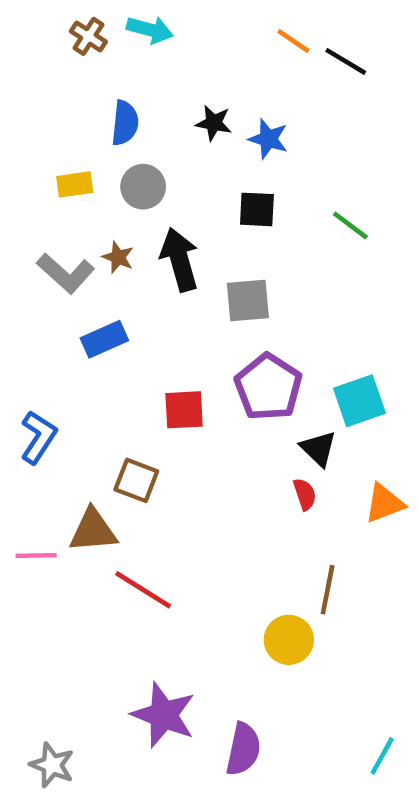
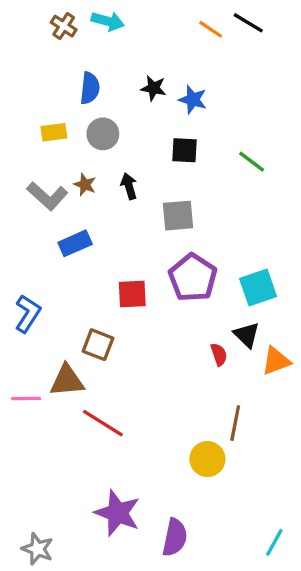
black line: (346, 61) -> (248, 23), moved
black arrow: (180, 260) -> (129, 186), size x0.6
black triangle: (318, 449) -> (247, 335), moved

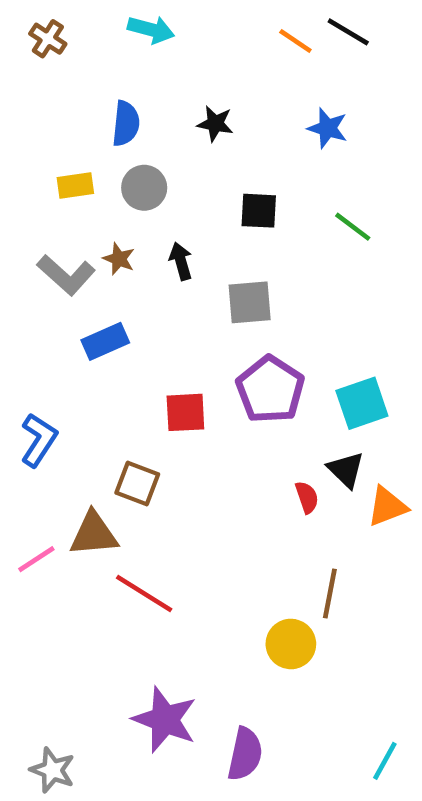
brown cross: (64, 26) -> (48, 39), moved
blue star: (193, 100) -> (328, 128), moved
pink line: (26, 399) -> (36, 559), turned -32

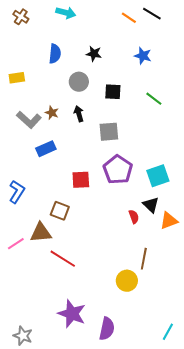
yellow rectangle: (75, 185) -> (17, 78), moved
gray circle: (144, 188) -> (79, 82), moved

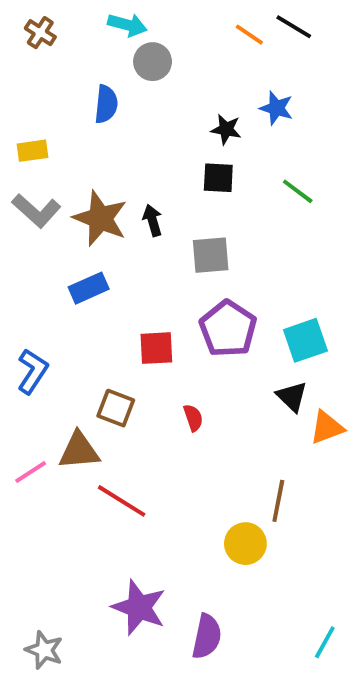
black star: (94, 54) -> (226, 129), moved
gray circle: (79, 82) -> (153, 62), moved
brown star: (52, 113) -> (100, 218), size x2.0
gray L-shape: (29, 120) -> (36, 211), moved
red semicircle: (134, 217) -> (193, 418), moved

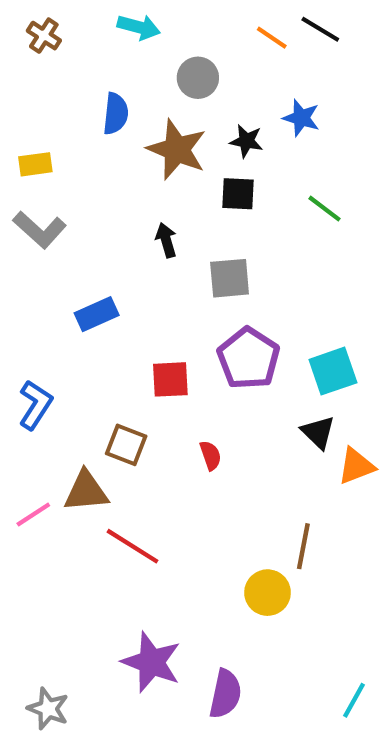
gray circle: (153, 62) -> (198, 78), moved
brown star: (100, 218) -> (177, 149), moved

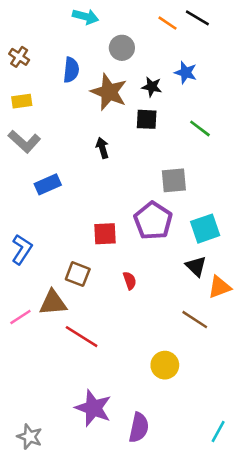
brown cross: (44, 36) -> (19, 57), moved
gray square: (230, 278) -> (174, 180), moved
blue rectangle: (97, 314) -> (48, 184), moved
brown line: (303, 546) -> (195, 320), moved, turned -68

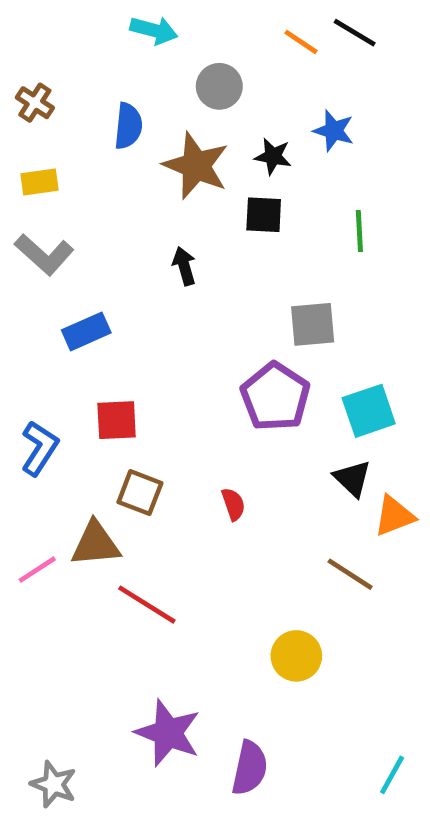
green line: (200, 128) -> (359, 231), turned 50
red square: (105, 234) -> (117, 420), moved

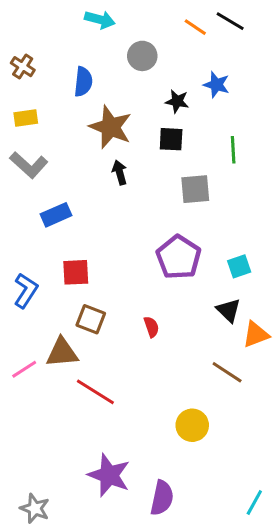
brown star: (196, 166) -> (110, 127), moved
gray square: (313, 324) -> (195, 189), moved
cyan square: (369, 411) -> (239, 266), size x0.7

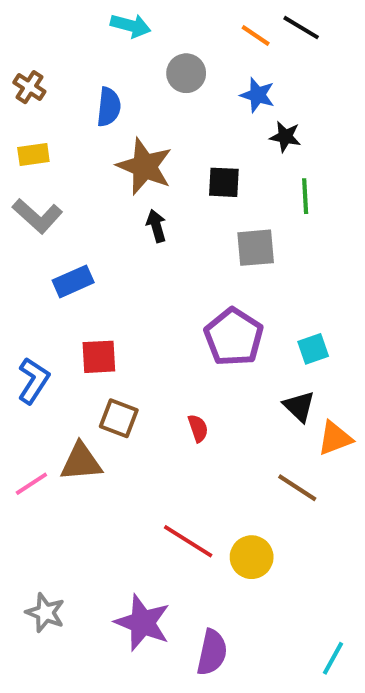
blue star: (216, 85) -> (258, 95), moved
black star: (177, 101) -> (285, 137), moved
red line: (95, 392) -> (188, 541), moved
gray star: (35, 508) -> (45, 613), moved

